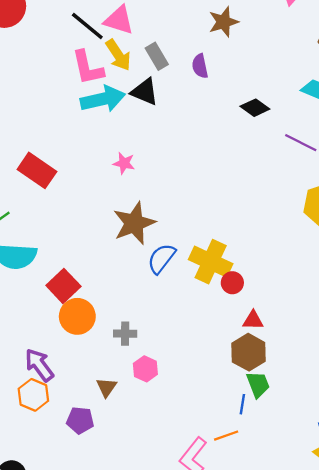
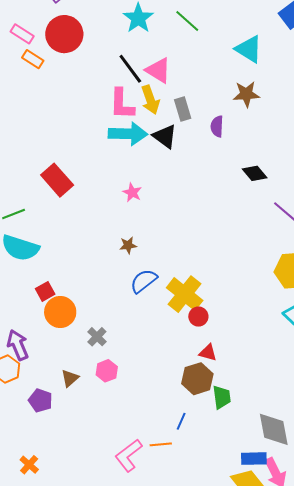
brown star: (134, 223) -> (128, 245), size x0.5
red square: (63, 286) -> (45, 291), moved, size x0.7
gray cross: (125, 334) -> (97, 337), turned 30
green trapezoid: (258, 384) -> (222, 397), moved

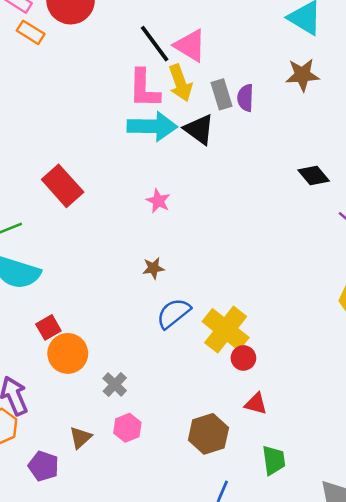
purple semicircle: (217, 126) -> (245, 98), moved
brown hexagon: (197, 379) -> (208, 434), moved

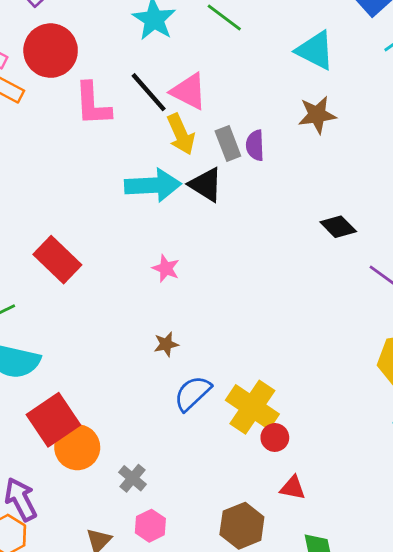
pink L-shape: (144, 89) -> (93, 104), moved
red square: (48, 327) -> (53, 420), size x1.8

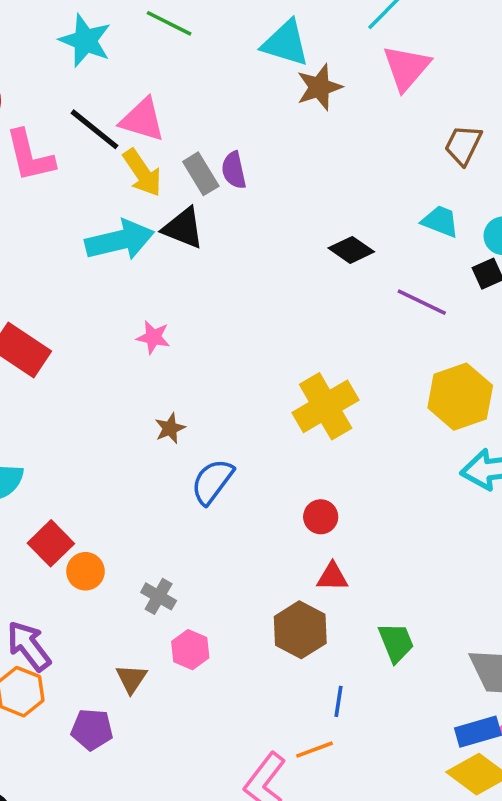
brown star: (317, 115) -> (319, 87), moved
yellow cross: (252, 407) -> (326, 406), moved, turned 36
red square: (53, 420) -> (51, 543), size x0.7
orange circle: (77, 447) -> (85, 571), size x0.7
red triangle: (293, 488) -> (332, 577), moved

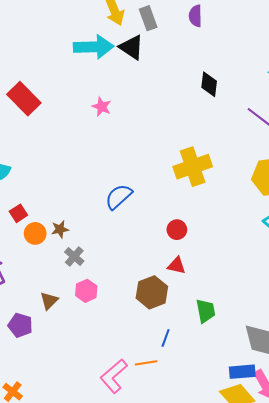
purple semicircle: (234, 170) -> (195, 16), moved
black diamond: (351, 250) -> (209, 84), moved, turned 50
brown star: (170, 428) -> (60, 229), moved
red square: (51, 543) -> (18, 213), size x0.7

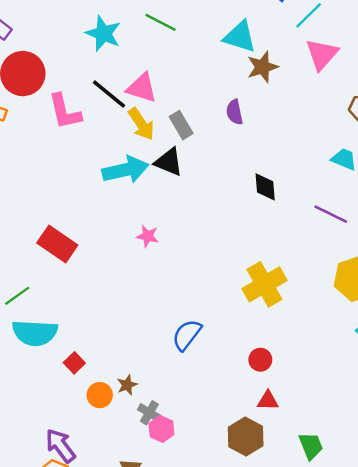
red square: (18, 213) -> (74, 363), moved
pink hexagon: (86, 291) -> (161, 429), moved

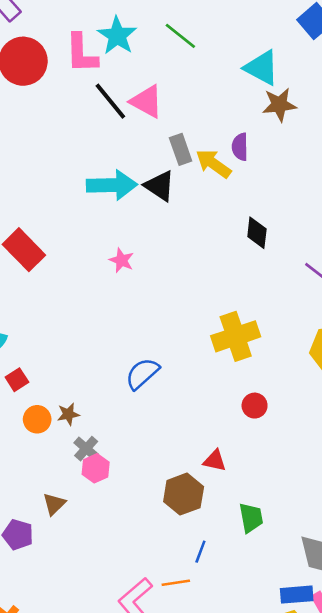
pink L-shape: (65, 112) -> (81, 53), moved
yellow arrow: (141, 124) -> (213, 164), moved, turned 148
red circle: (260, 360) -> (255, 406), moved

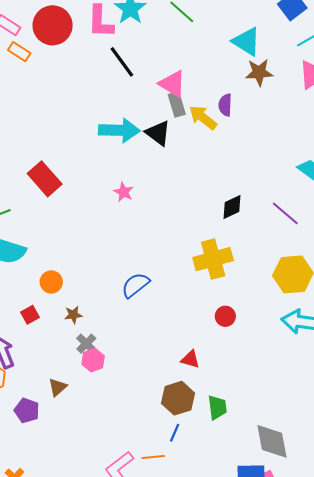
pink triangle: (147, 101) -> (172, 84), moved
black diamond: (257, 233) -> (232, 207), moved, turned 55
red square: (17, 380) -> (30, 315), moved
orange circle: (37, 419) -> (51, 282), moved
brown hexagon: (184, 494) -> (178, 398), moved

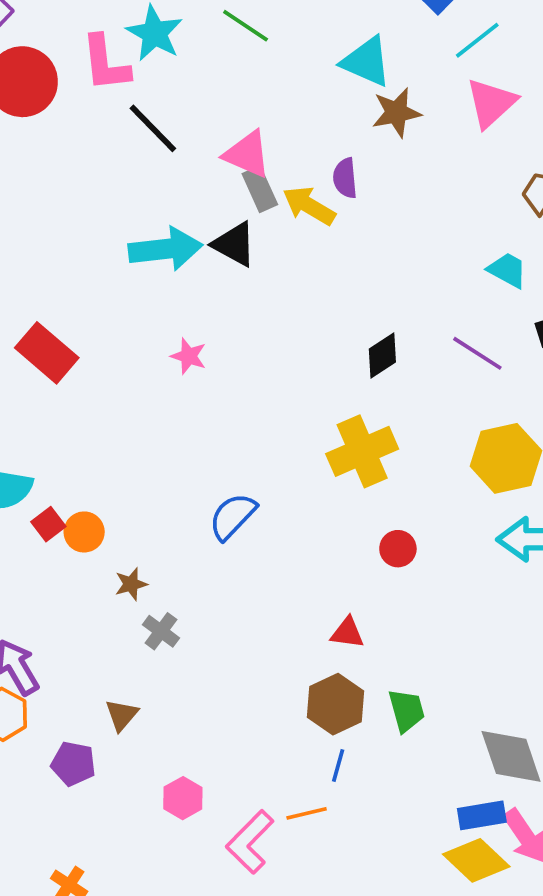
red square: (30, 315) -> (48, 524), moved
pink hexagon: (93, 360) -> (183, 798), moved

